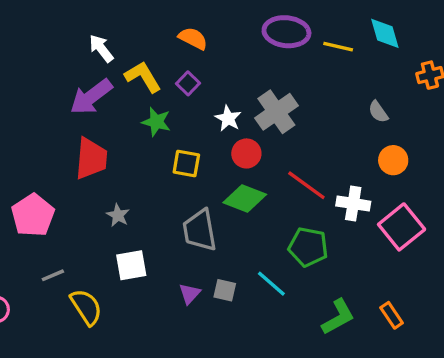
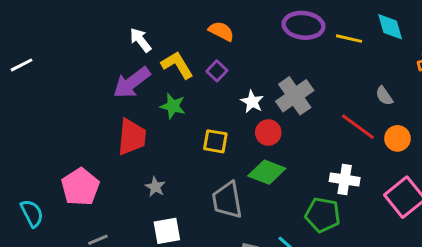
green star: (156, 122) -> (173, 106), moved
red line: (306, 185) -> (358, 127), moved
white cross: (353, 204) -> (345, 180), moved

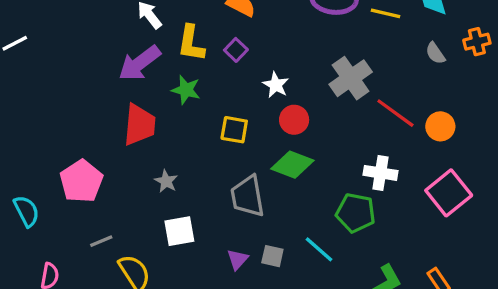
yellow L-shape: (177, 65) -> (191, 43), turned -140
gray cross: (295, 96) -> (351, 78), moved
gray semicircle: (384, 96) -> (435, 53), moved

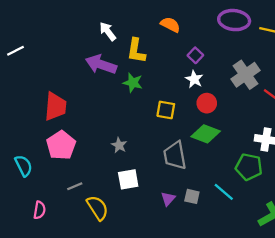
purple square: (236, 50) -> (195, 55), moved
purple arrow: (139, 63) -> (101, 64), turned 56
red trapezoid: (139, 125) -> (55, 107), moved

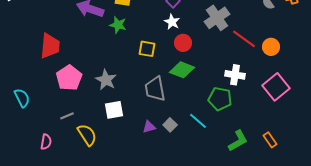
pink pentagon: (61, 145) -> (69, 78), moved
gray star: (119, 145) -> (106, 80), size x1.5
gray square: (192, 196) -> (170, 125), turned 32
purple triangle: (168, 199) -> (149, 127), turned 32
pink semicircle: (39, 210) -> (46, 142), moved

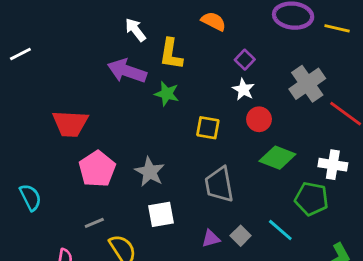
red trapezoid: (50, 46) -> (70, 124), turned 88
green diamond: (182, 70) -> (277, 158), moved

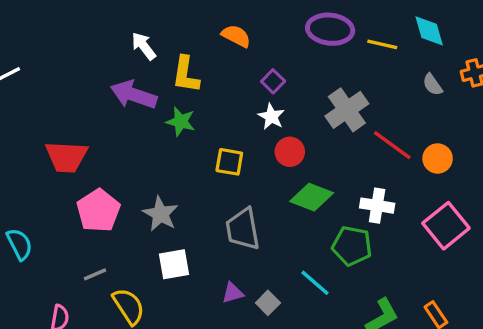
gray square: (241, 236) -> (268, 303), moved

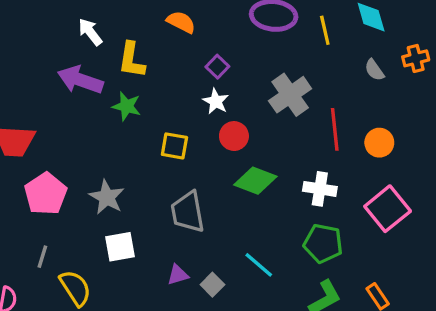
yellow line: (382, 44) -> (325, 30), turned 64
red line: (392, 145) -> (335, 129), turned 48
green pentagon: (352, 246) -> (323, 243), moved
gray line: (95, 274) -> (42, 257), turned -50

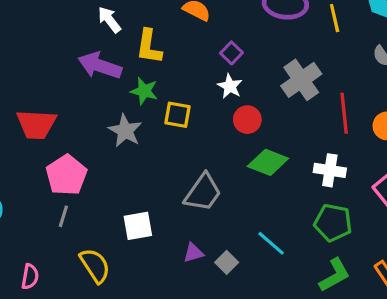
yellow square: (174, 146) -> (178, 115), moved
gray star: (107, 197) -> (125, 131), moved
gray trapezoid: (188, 212) -> (203, 193), turned -135
gray line: (42, 257) -> (63, 216), moved

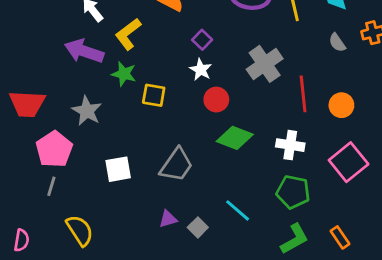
yellow L-shape: (149, 47) -> (128, 34), turned 44
gray star: (125, 131) -> (87, 111), moved
white square: (138, 226) -> (118, 169), moved

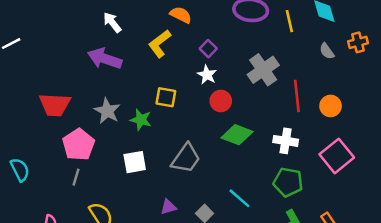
yellow L-shape: (128, 34) -> (160, 44), moved
green star: (124, 74) -> (141, 120), moved
purple triangle: (168, 219) -> (168, 207), moved

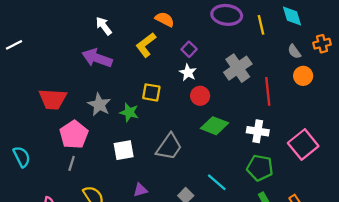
orange circle: (331, 106) -> (303, 76), moved
purple triangle: (168, 207) -> (140, 190), moved

